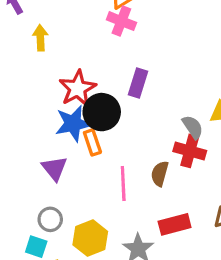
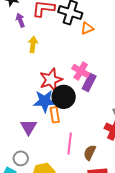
pink cross: (121, 21) -> (81, 71), moved
brown semicircle: (160, 174) -> (90, 153), moved

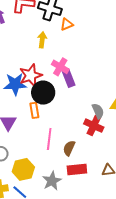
yellow arrow: (33, 44) -> (42, 40), moved
purple rectangle: (89, 82) -> (69, 78), turned -48
blue star: (45, 101) -> (15, 84), moved

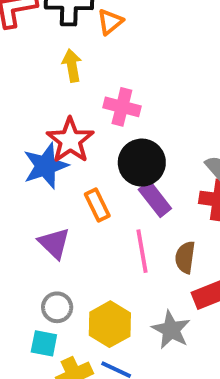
purple rectangle: (69, 78) -> (155, 199), moved
black circle: (43, 93) -> (142, 163), moved

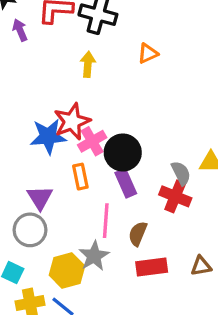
orange triangle: (110, 22) -> (148, 53), moved
pink cross: (122, 107) -> (92, 141), moved, turned 32
gray circle: (57, 307) -> (30, 230), moved, size x1.4
gray star: (171, 330) -> (94, 256), moved

